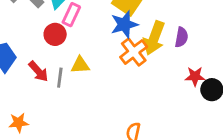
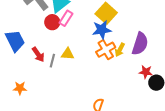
red circle: (55, 34) -> (52, 22), moved
purple semicircle: (181, 37) -> (140, 44), size x1.6
yellow arrow: (154, 38) -> (120, 50), moved, size x0.6

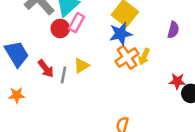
purple semicircle: (140, 44) -> (173, 30), moved, size x0.6
yellow triangle: (68, 54) -> (81, 66), turned -32
orange star: (20, 88) -> (17, 95), moved

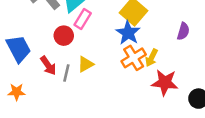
red circle: (60, 28) -> (64, 36), moved
blue star: (121, 34) -> (128, 33), turned -30
red star: (177, 81) -> (165, 83), moved, size x1.5

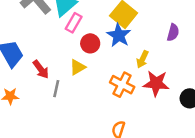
red circle: (64, 36) -> (90, 43), moved
orange cross: (134, 58) -> (122, 85), moved, turned -30
gray line: (66, 73) -> (56, 89), moved

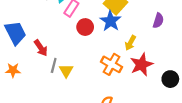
yellow triangle: (78, 67) -> (66, 71), moved, turned -32
red star: (156, 83) -> (141, 65), turned -30

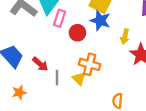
orange cross: (112, 64) -> (90, 64), moved
yellow triangle: (66, 71) -> (79, 79), moved

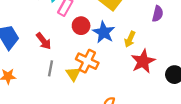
blue star: (100, 21) -> (104, 32), moved
red arrow: (40, 64) -> (44, 41), moved

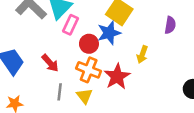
blue star: (104, 32) -> (109, 33), moved, turned 30
orange cross: (87, 61) -> (89, 70), moved
red star: (143, 61) -> (117, 77), moved

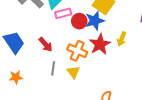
pink rectangle: (71, 25) -> (63, 13), turned 49
red circle: (89, 44) -> (79, 21), moved
red star: (117, 77) -> (100, 44), moved

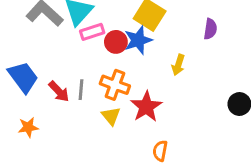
red arrow: (46, 44) -> (59, 91), moved
red star: (100, 44) -> (146, 107), moved
gray line: (53, 68) -> (81, 90), moved

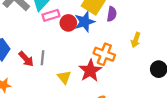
purple semicircle: (210, 29) -> (112, 14), moved
yellow arrow: (178, 65) -> (136, 40), moved
orange cross: (115, 85) -> (104, 54), moved

